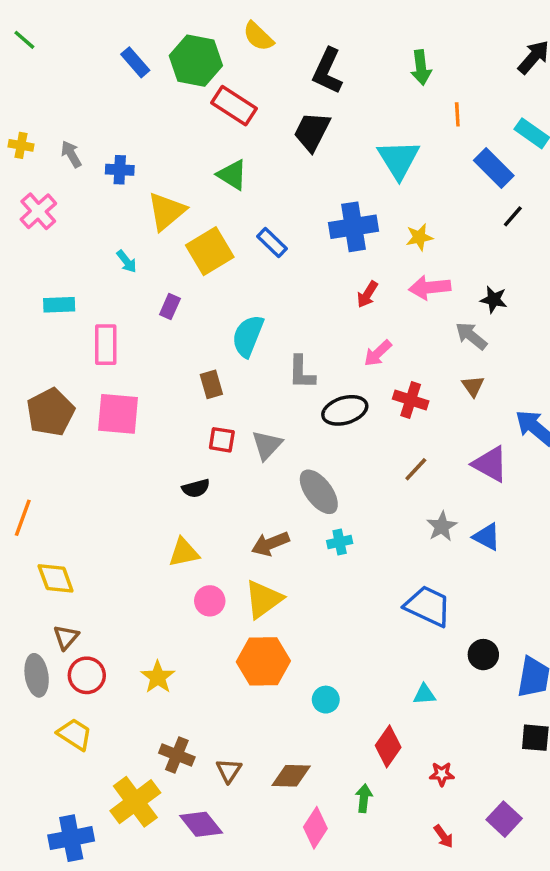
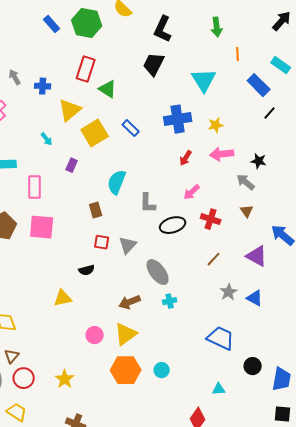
red rectangle: (234, 106) -> (86, 69), moved, turned 75
yellow triangle: (184, 552) -> (63, 298), moved
cyan circle: (326, 700) -> (162, 370), moved

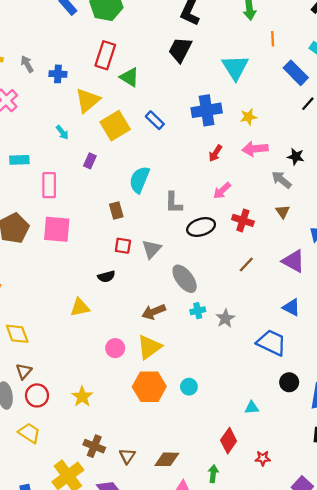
gray star: (229, 292) -> (225, 318), moved
blue trapezoid: (221, 338) -> (272, 343), moved

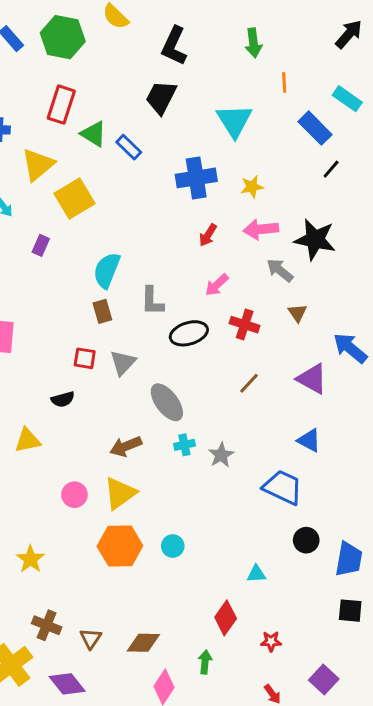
blue rectangle: (155, 120) -> (129, 147), moved
black star: (296, 157) -> (315, 239), size x1.8
gray arrow: (281, 180) -> (280, 270), moved
brown rectangle: (116, 210) -> (102, 311), moved

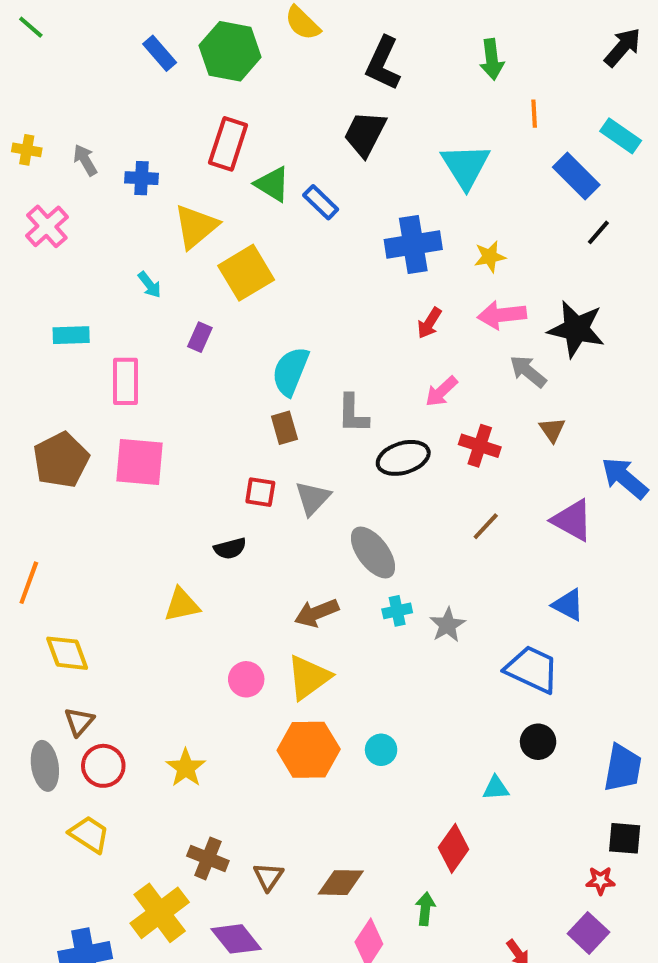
black circle: (306, 540) -> (538, 742), moved
red star: (271, 641) -> (600, 881), moved

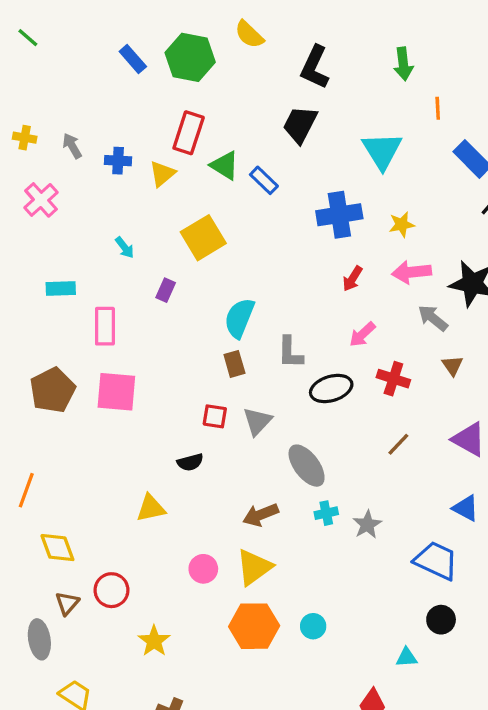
yellow triangle: (196, 226) -> (162, 174), moved, size x0.7
red circle: (103, 766) -> (111, 590), moved

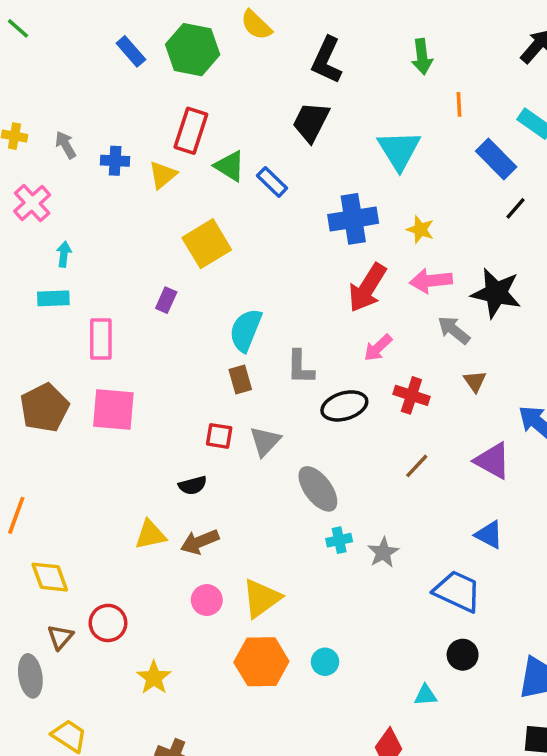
yellow star: (402, 225) -> (420, 230), turned 30
cyan arrow: (125, 248) -> (64, 254), moved, turned -135
red arrow: (352, 279) -> (367, 288), size x1.8
brown arrow: (261, 515) -> (200, 542), moved

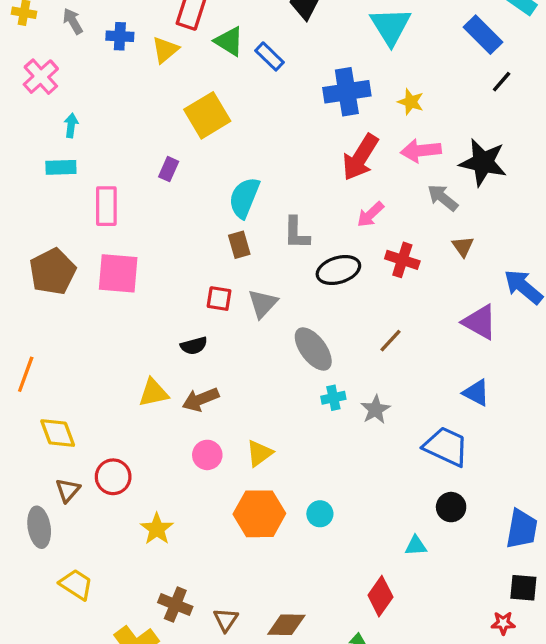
brown line: (417, 466) -> (391, 341), moved
yellow triangle: (261, 598) -> (259, 453), size x0.7

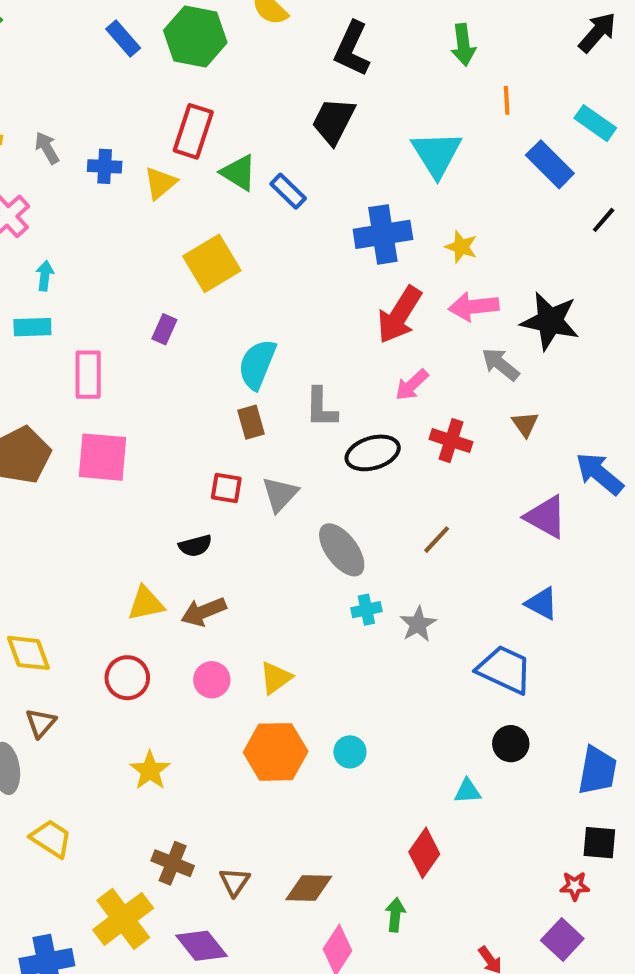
black line: (502, 82) -> (604, 220), moved
red circle: (113, 477) -> (127, 678), moved

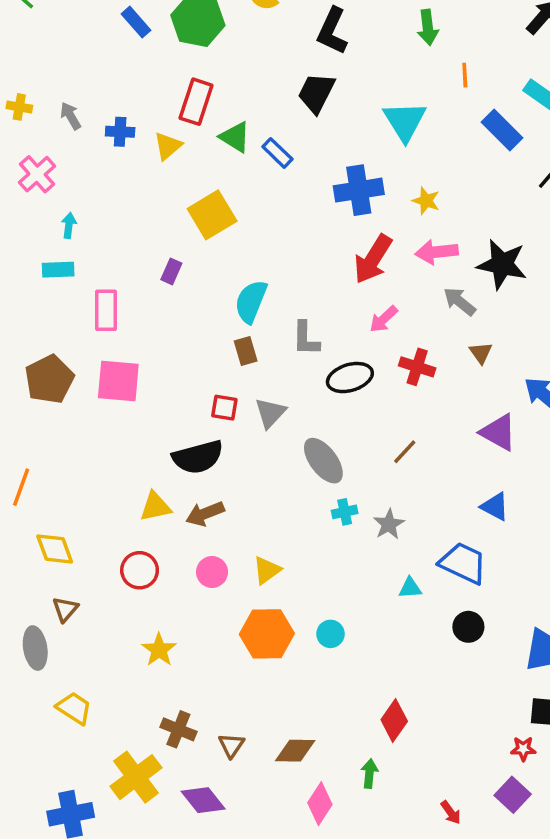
black semicircle: (195, 546) -> (198, 457), size x1.8
cyan triangle: (467, 791) -> (410, 588), moved

